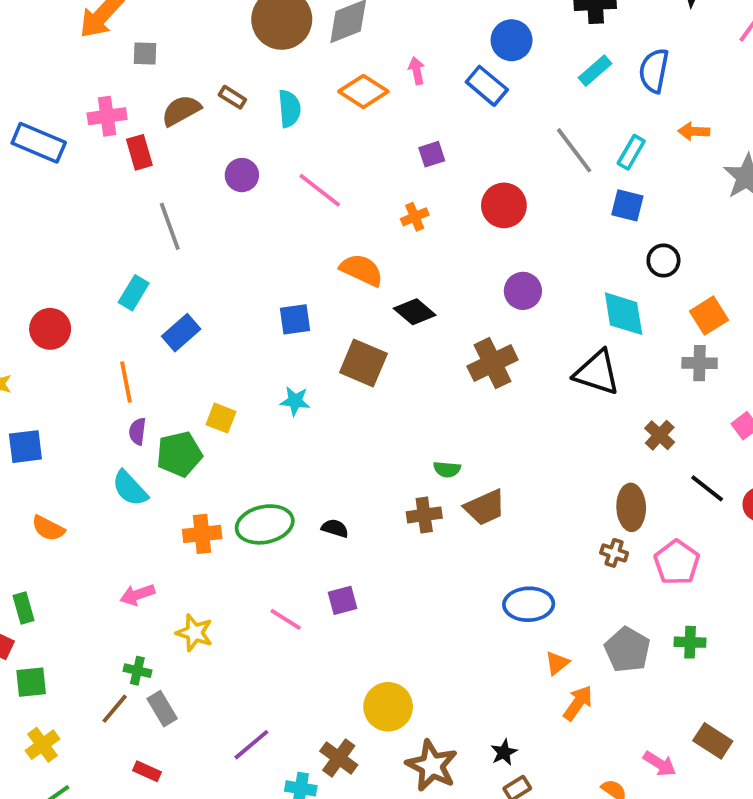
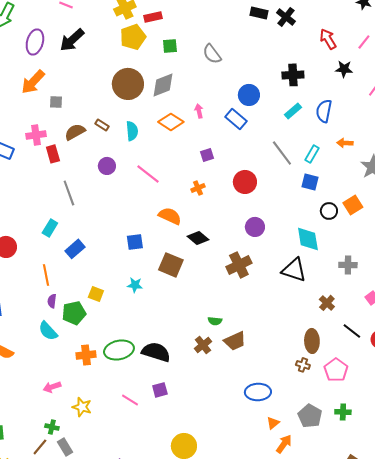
orange square: (709, 316) -> (353, 205), moved
brown cross: (424, 515) -> (203, 345), turned -30
black semicircle: (335, 528) -> (156, 352), size x2.0

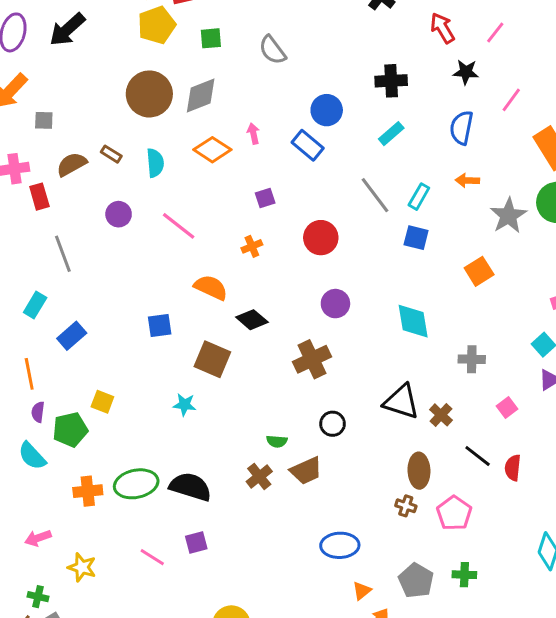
blue semicircle: (324, 111) -> (461, 128), moved
black circle: (329, 211) -> (333, 424), moved
black triangle: (294, 270) -> (401, 402), moved
cyan star: (135, 285) -> (185, 405), moved

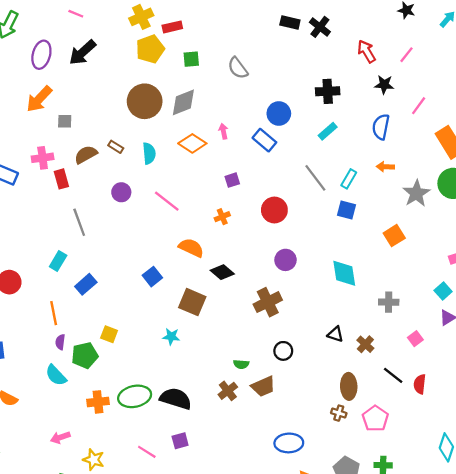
blue square: (160, 326) -> (152, 277), turned -30
black triangle: (401, 402) -> (335, 334), size x0.6

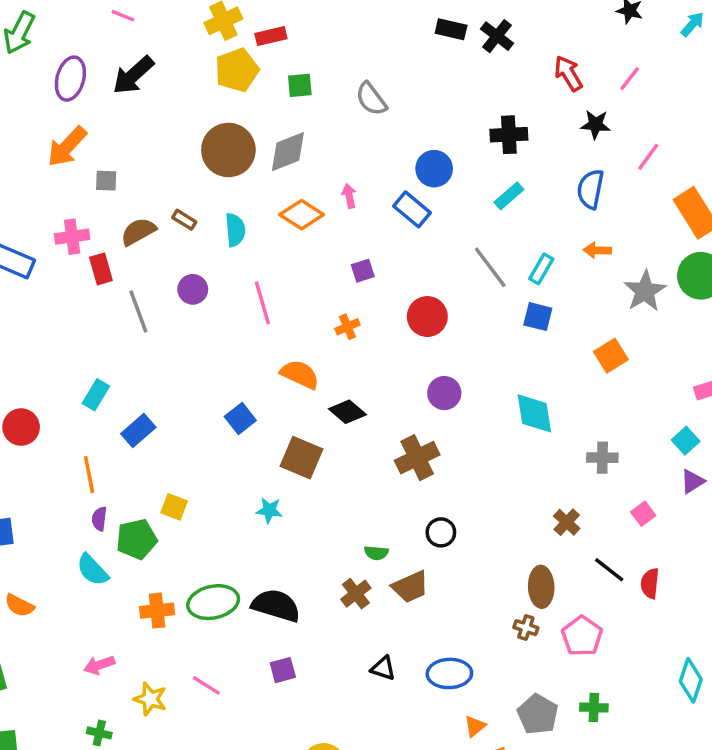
pink line: (167, 201) -> (262, 303), turned 36
gray line: (79, 222) -> (138, 311), moved
black triangle: (335, 334) -> (383, 668), moved
pink line: (147, 452) -> (206, 685), moved

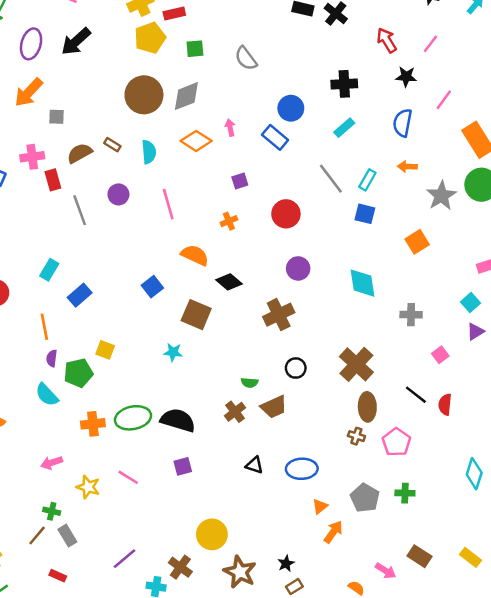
brown cross: (567, 522) -> (356, 364), moved, size x1.8

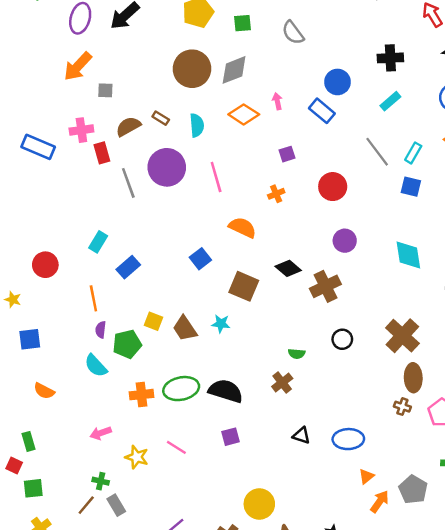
purple circle: (118, 194) -> (167, 167), size x1.8
black diamond: (229, 282) -> (288, 268), moved
brown trapezoid: (274, 407) -> (185, 328), moved, turned 80
gray pentagon: (365, 498) -> (413, 490), moved

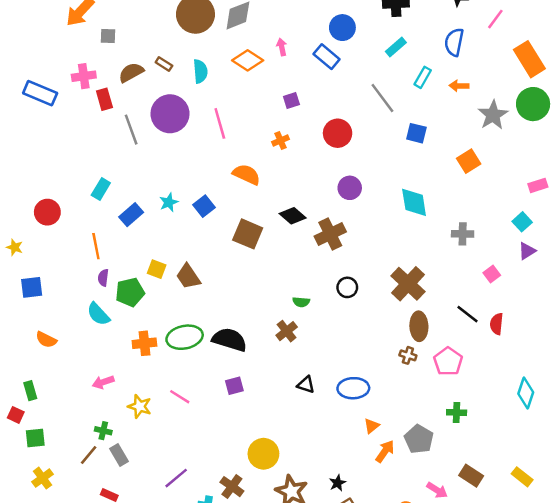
cyan rectangle: (413, 153) -> (423, 77), moved
cyan star: (221, 324) -> (169, 202), moved, turned -30

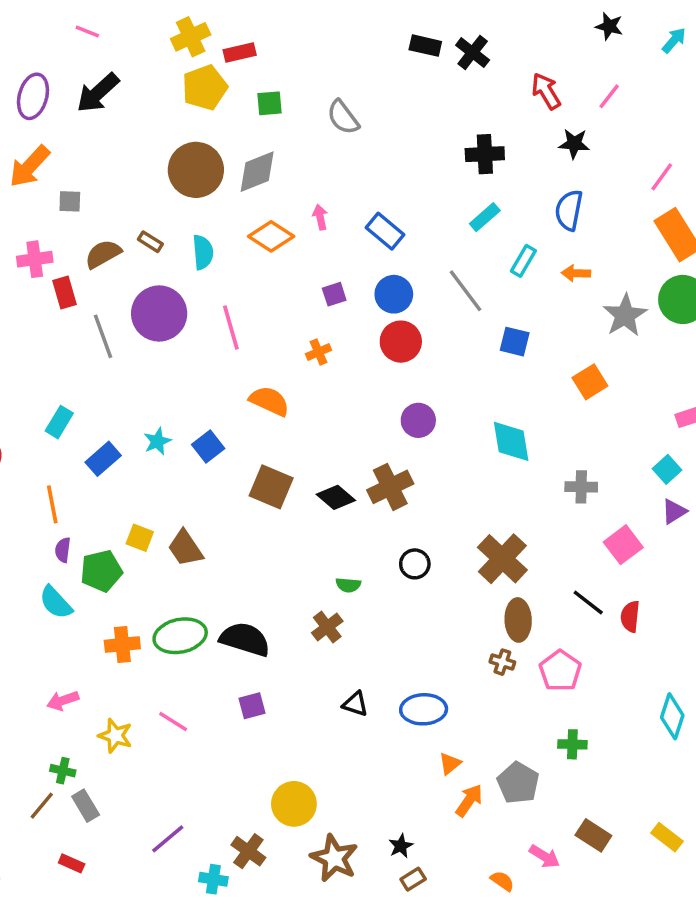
pink line: (495, 19) -> (662, 177), moved
blue circle: (342, 28) -> (394, 294), moved
black diamond: (293, 216) -> (336, 497), moved
pink square: (492, 274) -> (623, 545), size x1.5

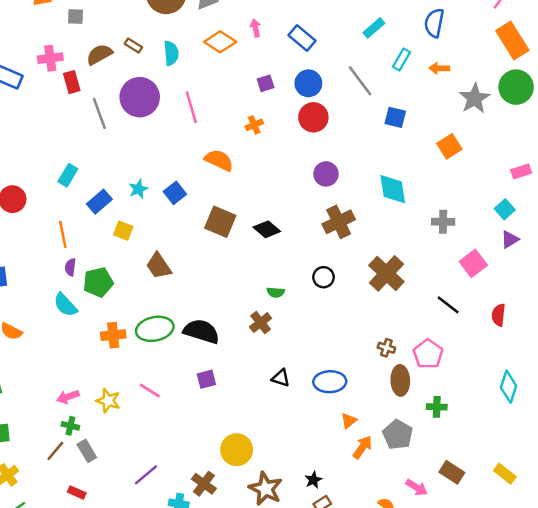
brown cross: (390, 487) -> (339, 222), moved
yellow square: (140, 538) -> (123, 231), moved
red semicircle: (630, 616) -> (498, 315), moved
brown ellipse: (518, 620) -> (400, 380), moved
pink arrow: (63, 701) -> (68, 397), moved

